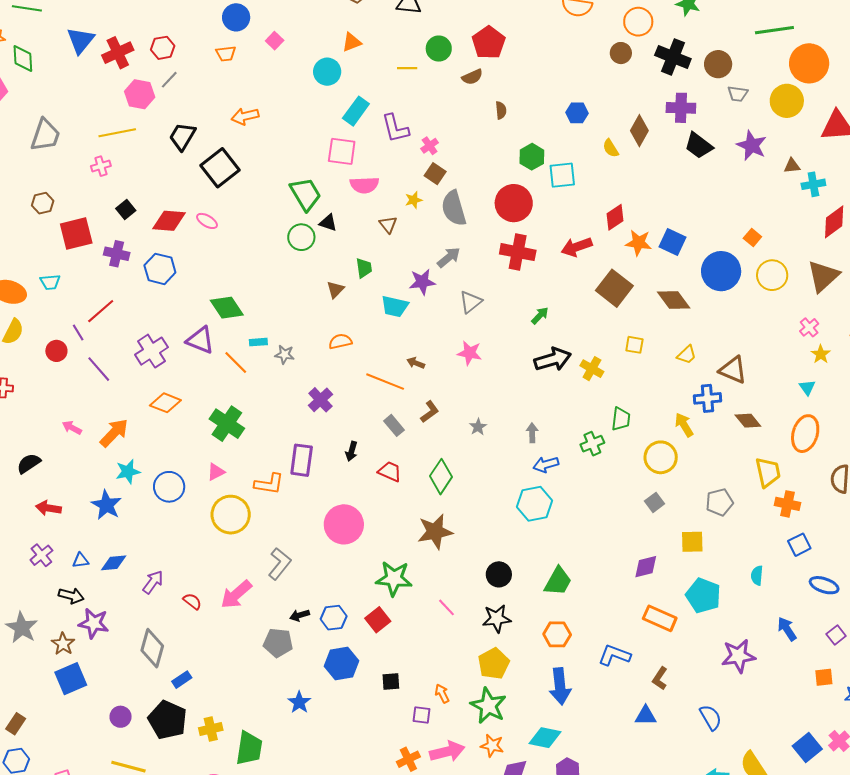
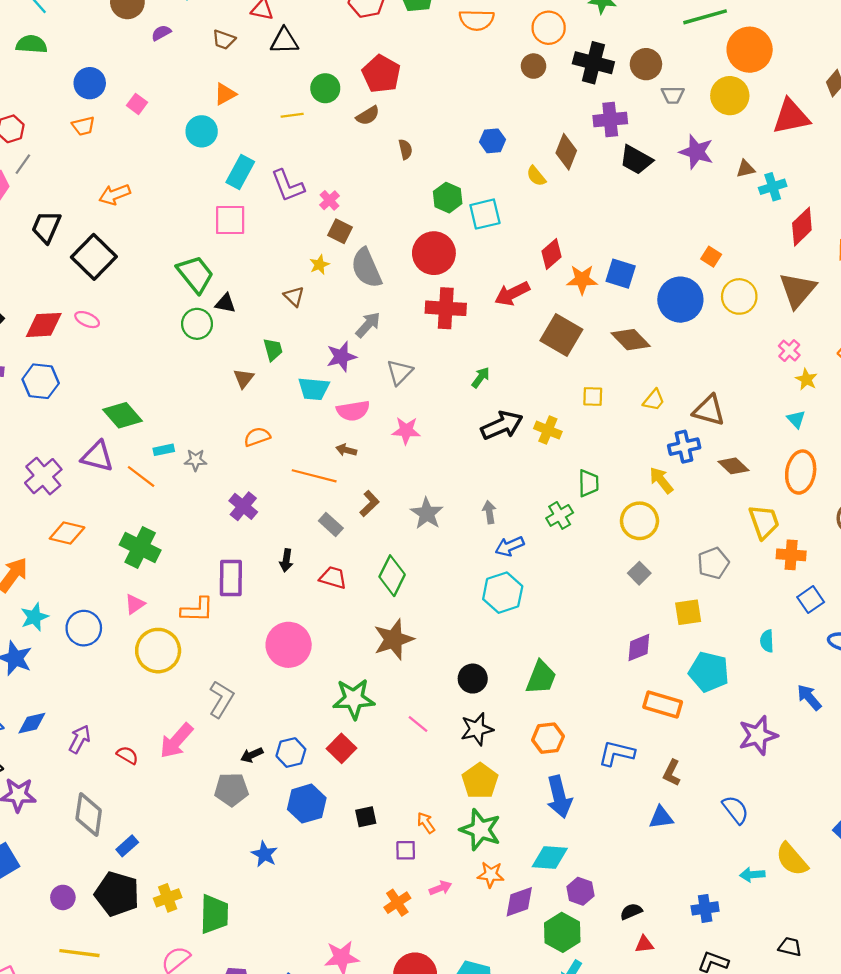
pink semicircle: (364, 185) -> (353, 411), moved
gray star: (478, 427) -> (427, 513), size x1.6
pink arrow: (447, 751) -> (440, 888), size x0.6

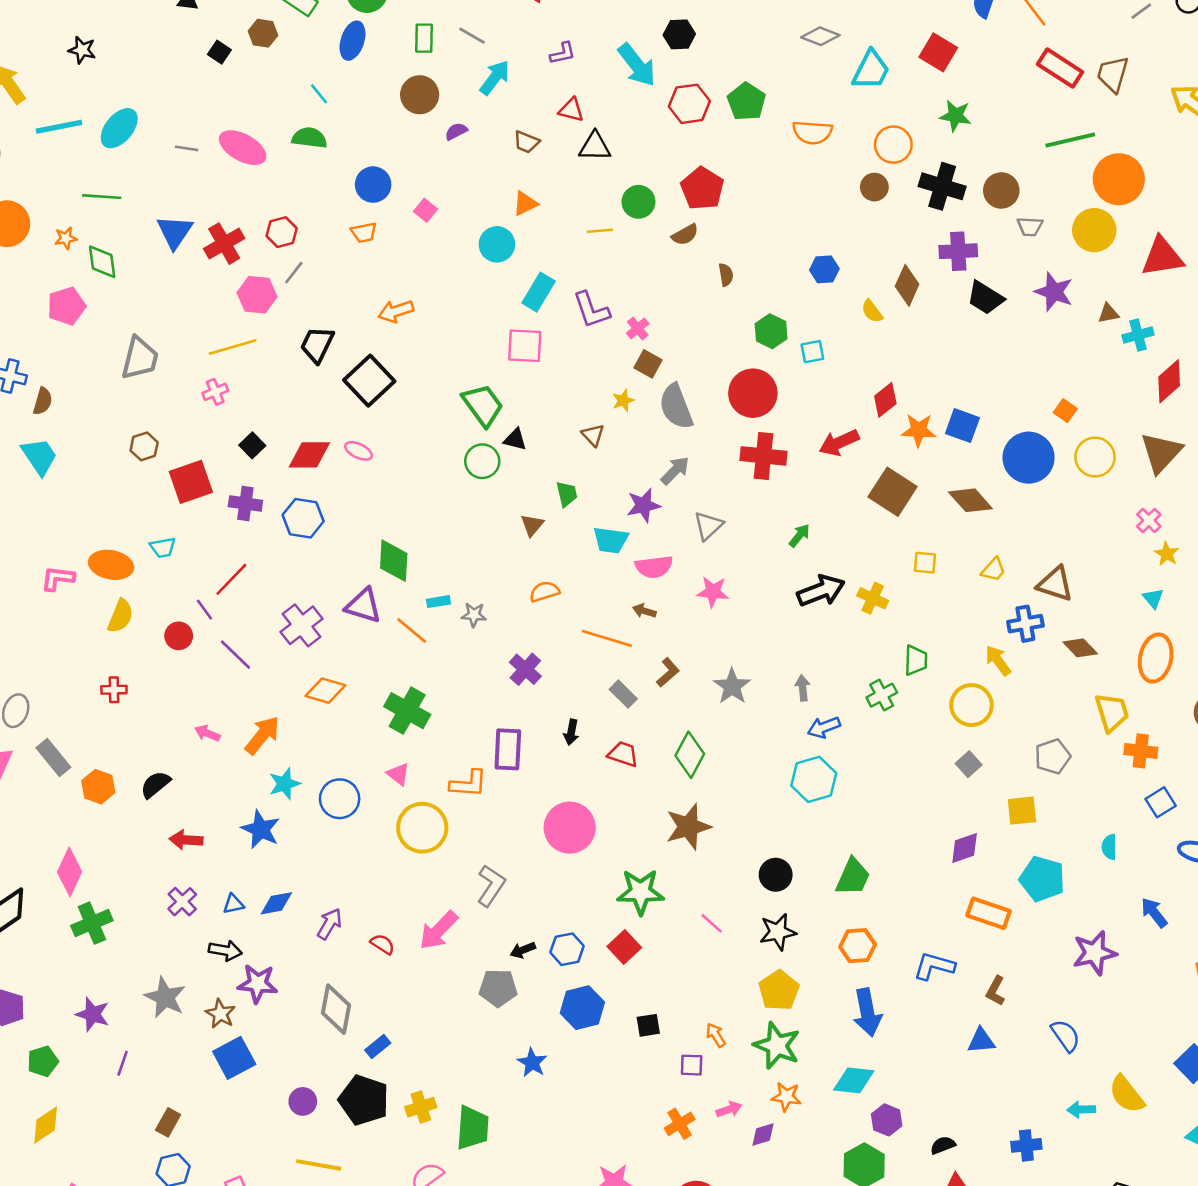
cyan square: (485, 214) -> (812, 352), size x0.7
green diamond: (122, 415) -> (394, 561), turned 42
pink triangle: (135, 604) -> (398, 774), turned -50
purple diamond: (519, 902) -> (763, 1134), moved, size x0.7

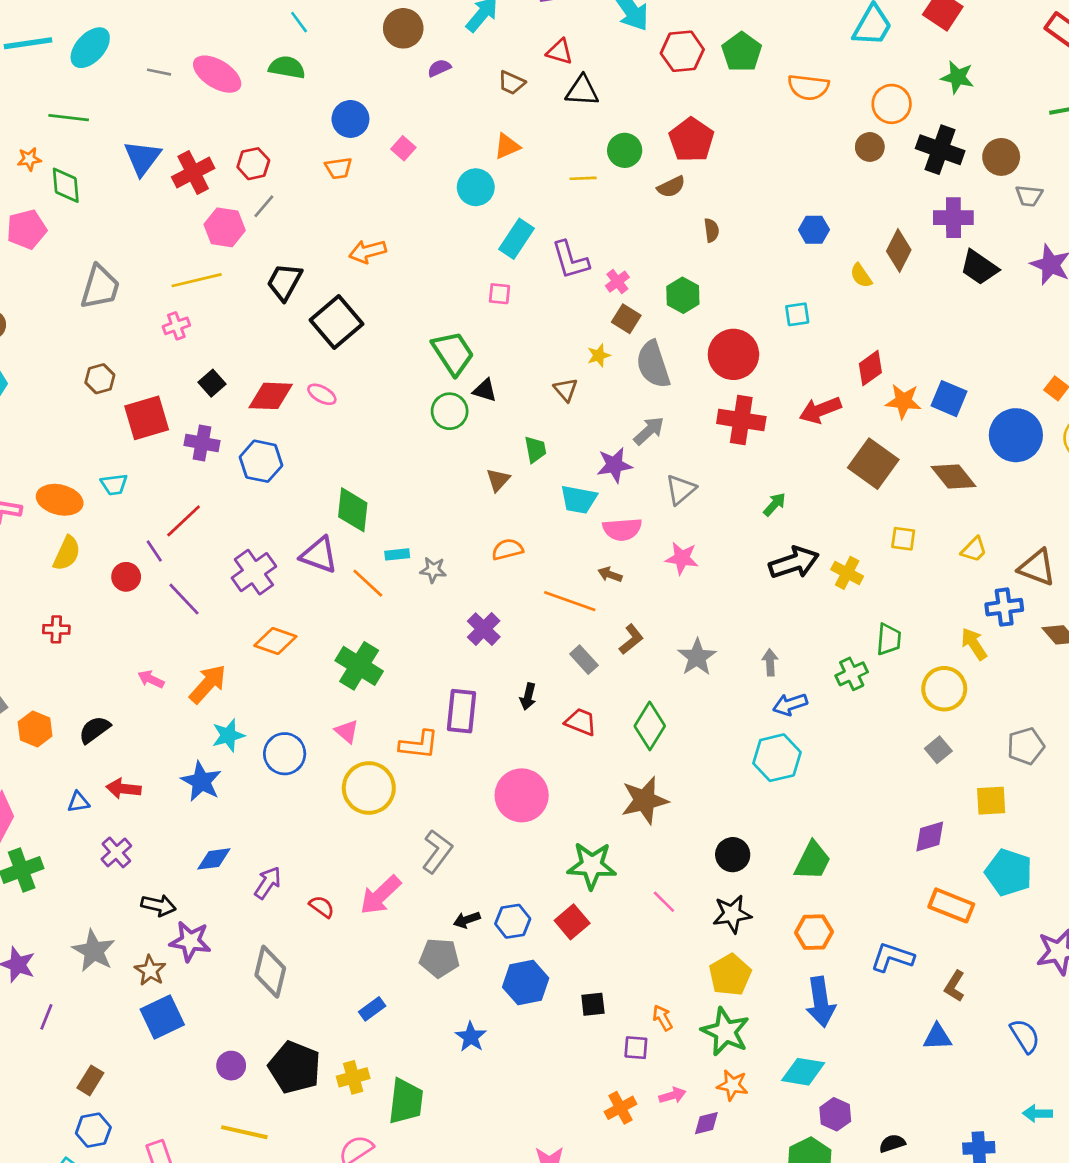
green hexagon: (771, 331) -> (683, 295), moved
pink square: (525, 346) -> (499, 294), size x0.6
blue triangle: (233, 904) -> (78, 802), moved
blue rectangle: (378, 1046) -> (372, 1009), moved

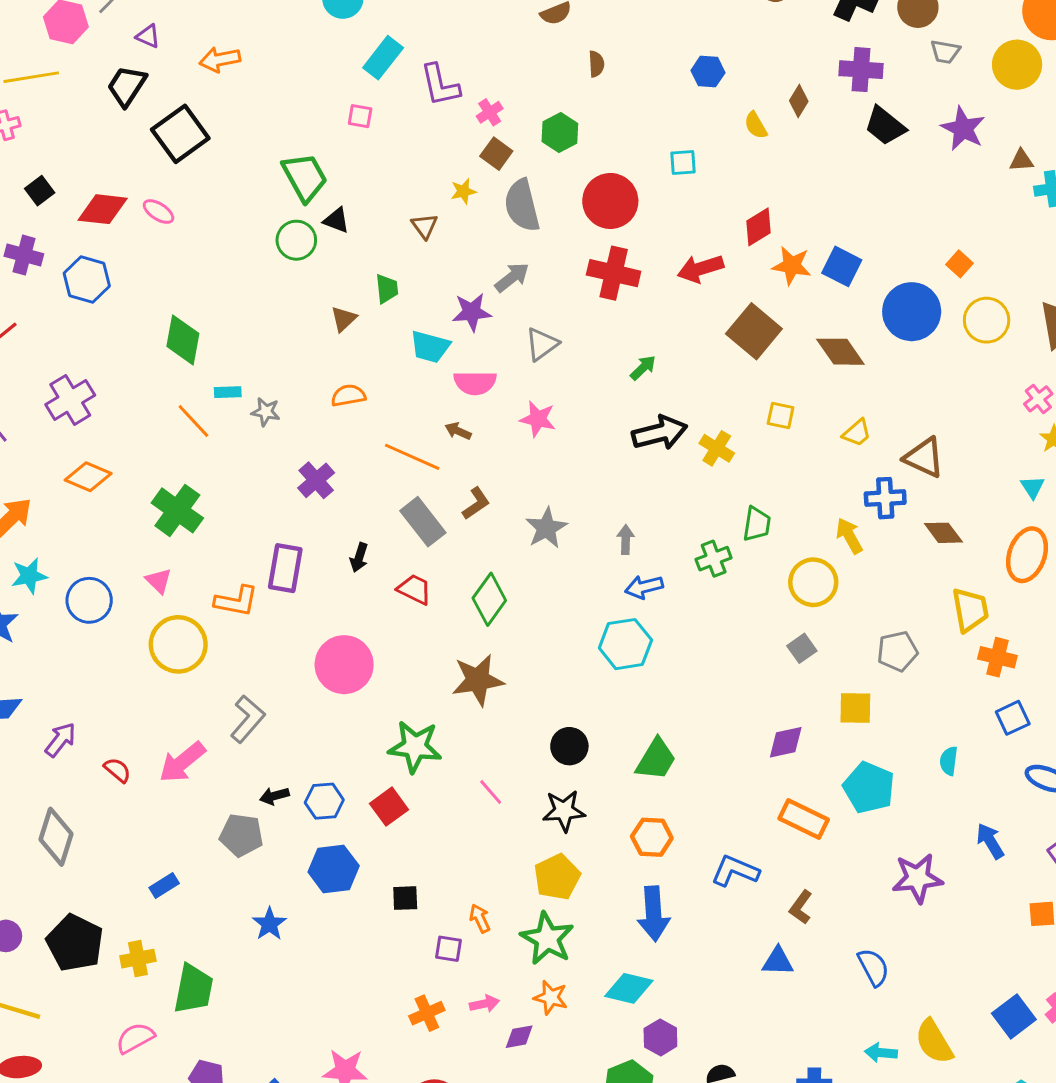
brown diamond: (899, 250) -> (799, 101), size x0.7
purple triangle: (319, 555) -> (148, 36), moved, size x0.6
gray rectangle: (584, 660) -> (423, 522), size x1.5

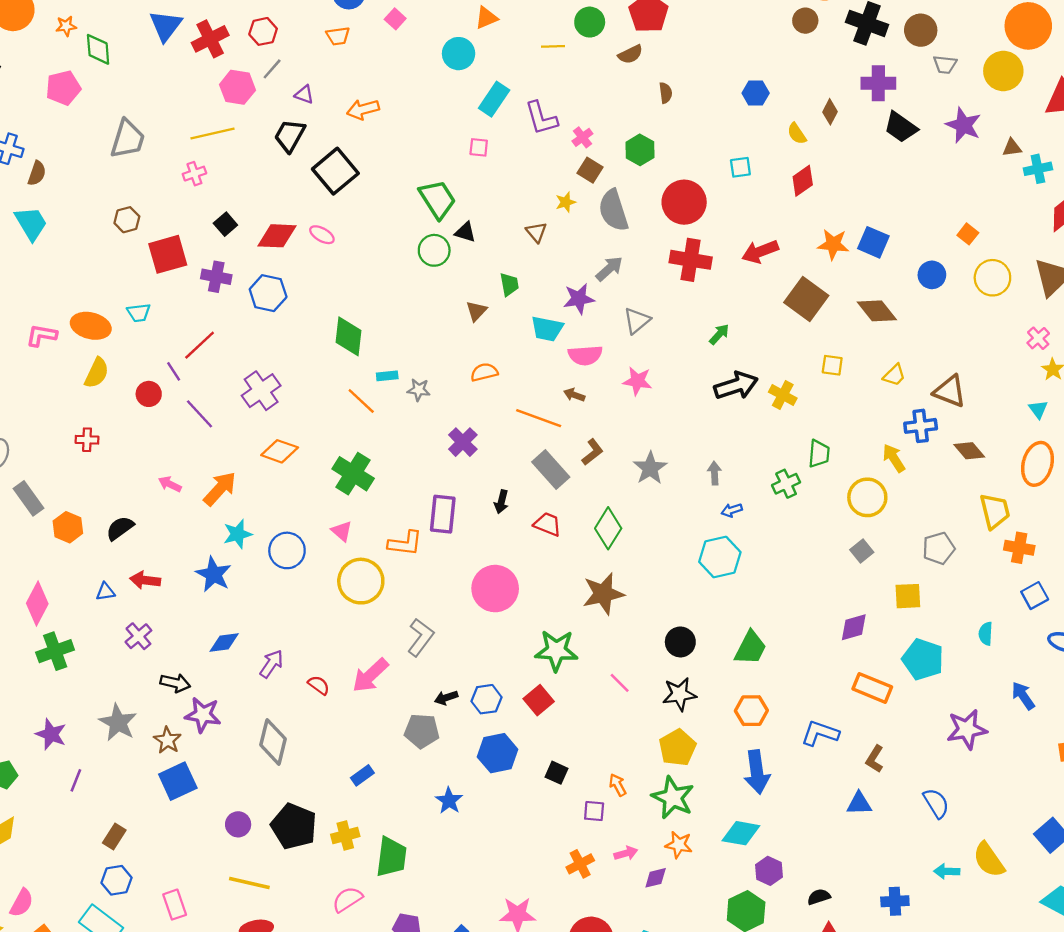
red diamond: (759, 227) -> (803, 181), moved
blue circle: (912, 312) -> (932, 275), size x0.6
blue arrow: (644, 587) -> (732, 510), size x0.7
black square: (405, 898) -> (557, 773), turned 30

